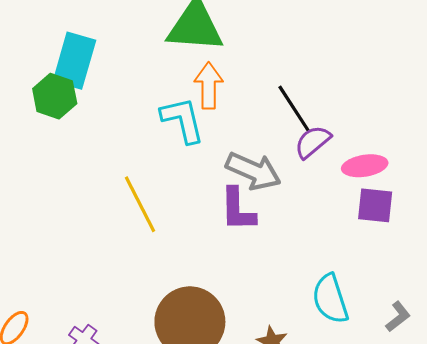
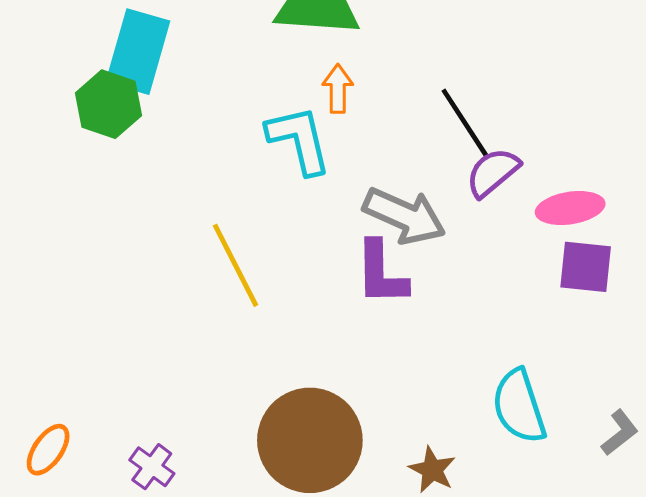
orange arrow: (209, 86) -> (338, 89), size x0.7

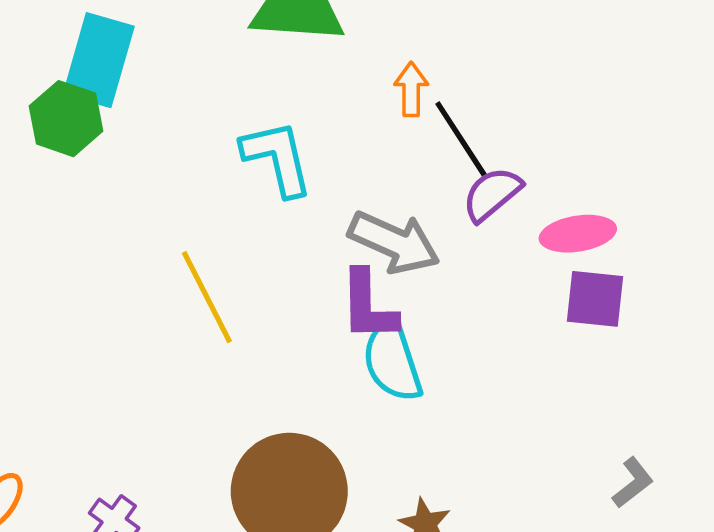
orange arrow: (338, 89) -> (411, 89), moved
cyan semicircle: (519, 406) -> (392, 361), moved

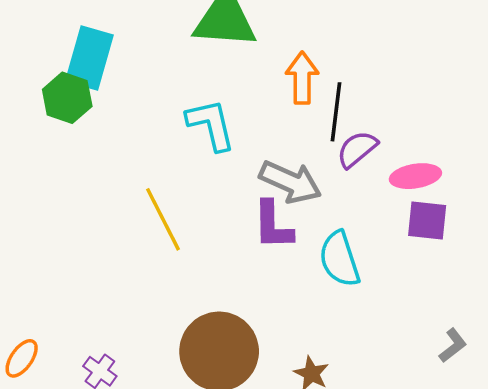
orange arrow: (411, 89) -> (302, 78), size x1.4
black line: (461, 139) -> (336, 112), turned 40
cyan semicircle: (392, 361) -> (339, 259), moved

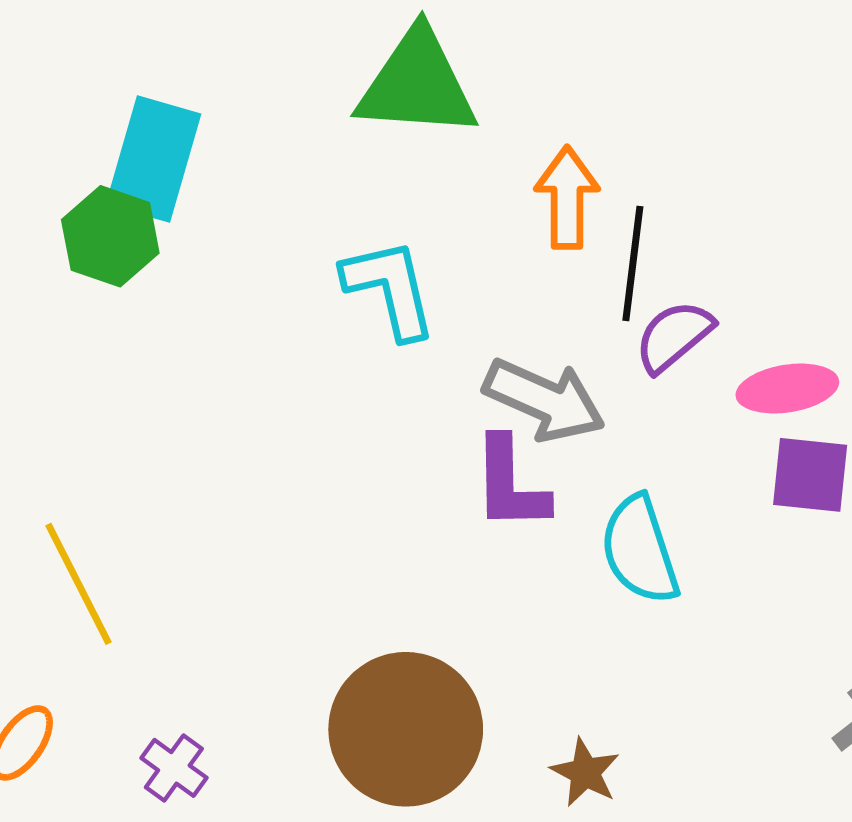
yellow line: (163, 219) -> (79, 584), moved

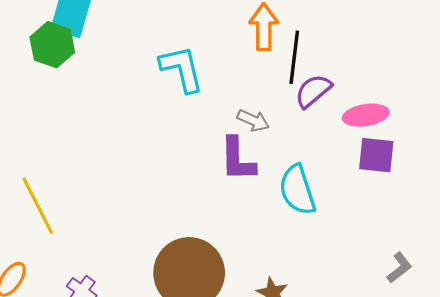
gray arrow: (544, 400) -> (253, 120), size x0.6

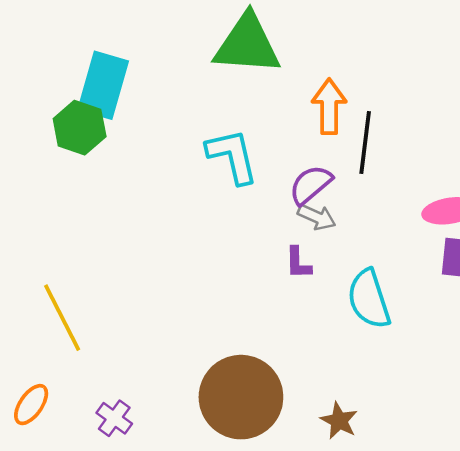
purple semicircle: (313, 91) -> (311, 185), moved
purple L-shape: (237, 159) -> (298, 263), size x0.6

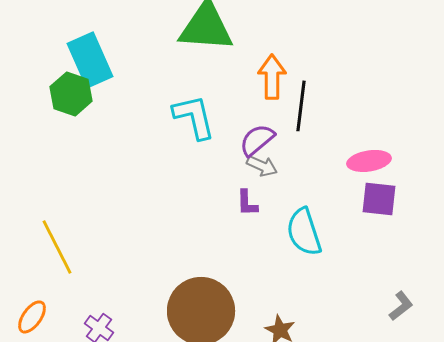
cyan rectangle: (103, 85) -> (90, 60), turned -40

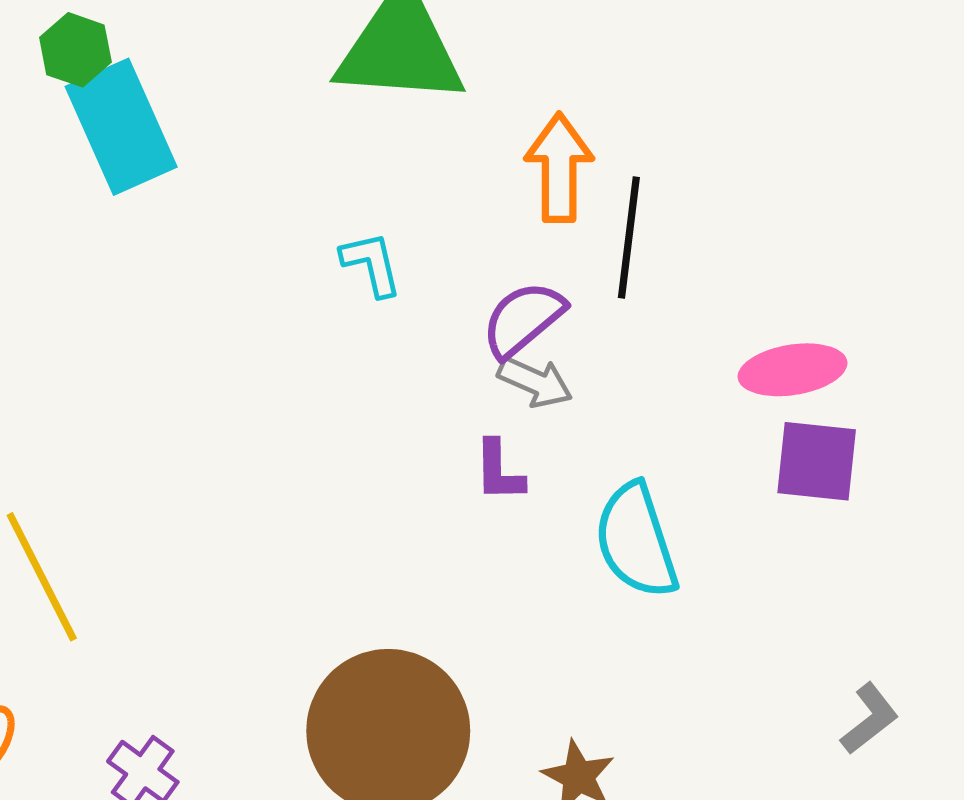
green hexagon: (71, 94) -> (75, 50), moved, size x0.7
cyan L-shape: (194, 117) -> (371, 264), size x0.6

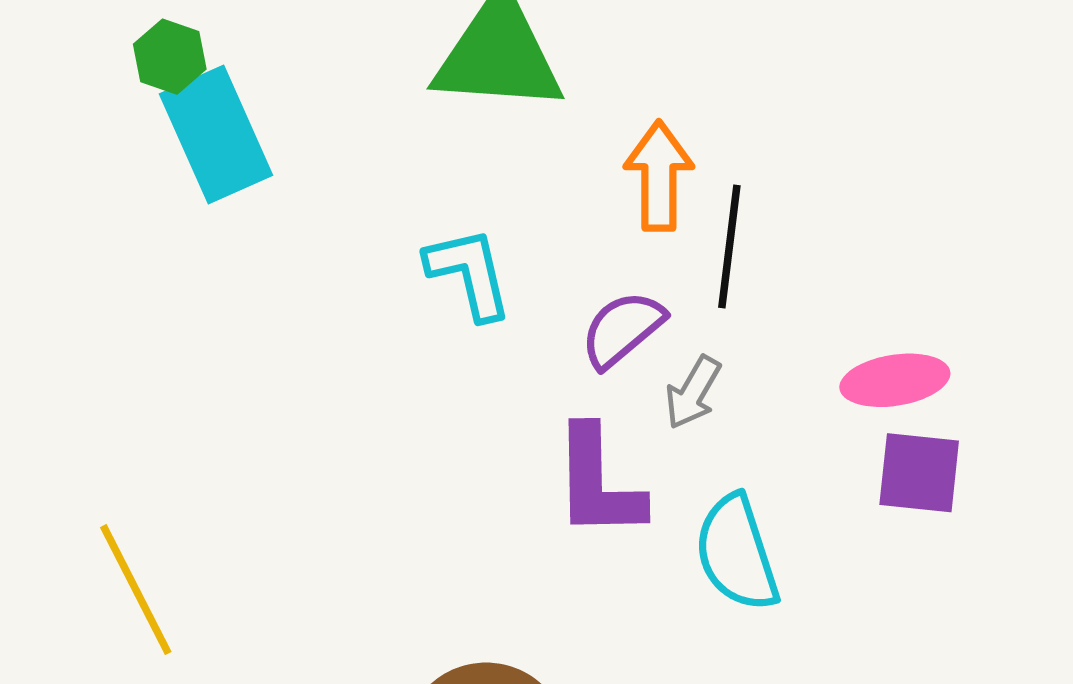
cyan L-shape: (371, 264) -> (469, 273), size x1.4
gray arrow: (535, 382) -> (693, 392), moved, turned 96
purple L-shape: (499, 471) -> (598, 482), size x1.8

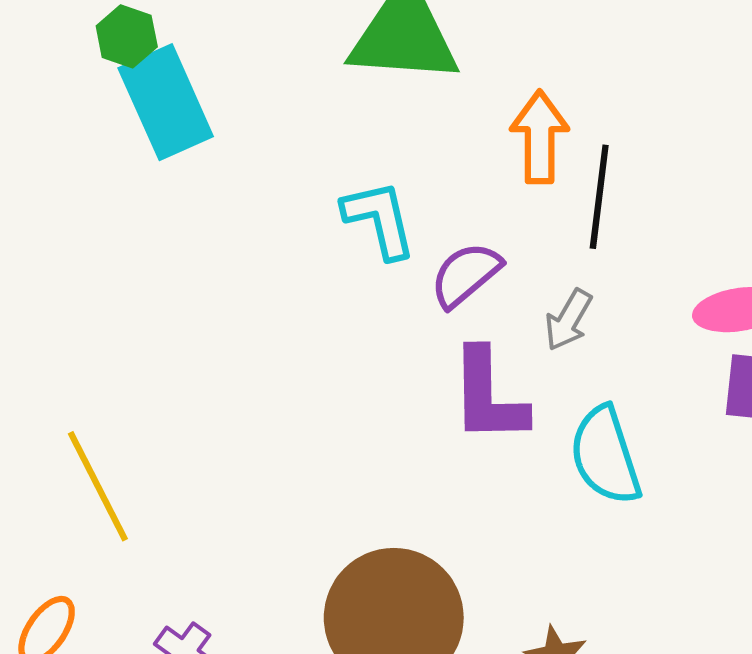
purple semicircle: (622, 329) -> (466, 275), moved

